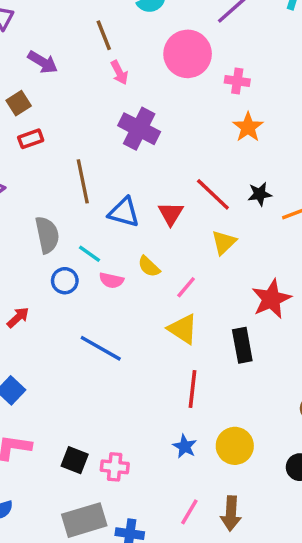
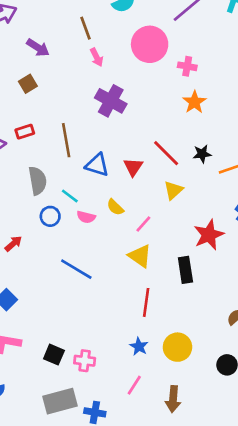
brown square: (19, 103) -> (28, 84), moved
red rectangle: (31, 139) -> (25, 132), moved
pink line: (189, 512) -> (134, 385), moved

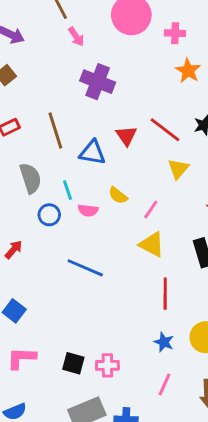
red triangle: (133, 167) -> (126, 136), moved
cyan line: (70, 196) -> (67, 190), turned 42

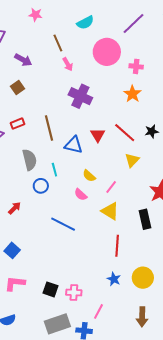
orange star: (188, 71) -> (132, 94), moved
pink semicircle: (88, 210) -> (81, 195), moved, turned 32
pink line: (164, 384) -> (99, 311), moved

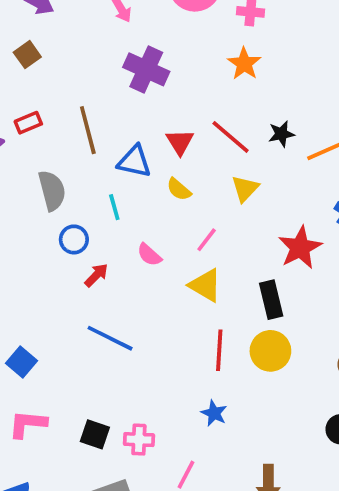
cyan line: (54, 170) -> (114, 207), moved
yellow semicircle: (89, 176) -> (179, 189), moved
red arrow: (15, 208) -> (96, 275), moved
blue line: (63, 224) -> (110, 338), moved
yellow circle: (143, 278) -> (270, 351), moved

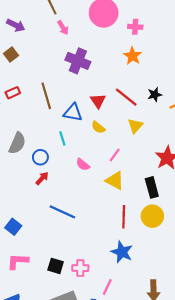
gray semicircle: (52, 190) -> (17, 143), moved, turned 40
red arrow: (96, 275) -> (42, 178), moved
blue star: (214, 413) -> (122, 252), size x1.5

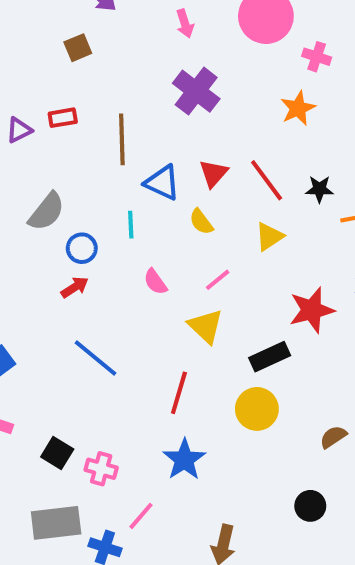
black rectangle: (152, 187) -> (270, 357), turned 66
red line: (124, 217) -> (179, 393), moved

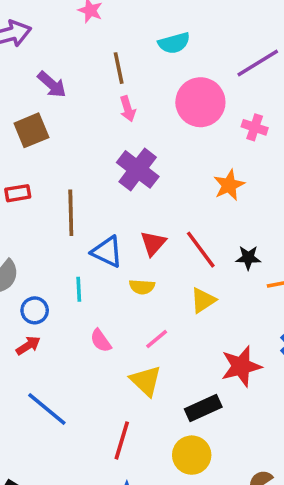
brown square: (78, 48) -> (31, 130), size x1.4
pink cross: (317, 57) -> (255, 127), moved
yellow semicircle: (201, 222) -> (142, 287), turned -50

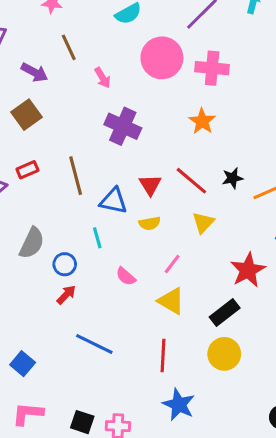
brown line: (119, 68) -> (69, 47), moved
pink cross: (255, 127) -> (212, 68), size x1.5

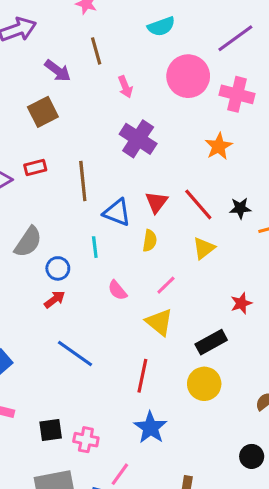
yellow semicircle: (150, 223) -> (150, 241), turned -80
red star: (248, 270) -> (241, 303), size x0.6
black square: (82, 422) -> (51, 430), turned -35

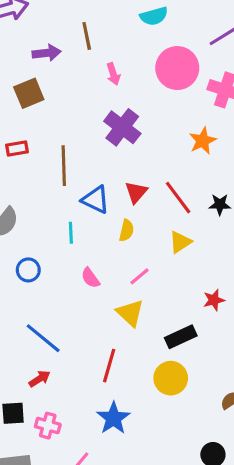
purple arrow: (58, 71) -> (47, 53), turned -48
blue circle: (58, 268) -> (28, 270), moved
red arrow: (55, 299) -> (40, 379), moved

